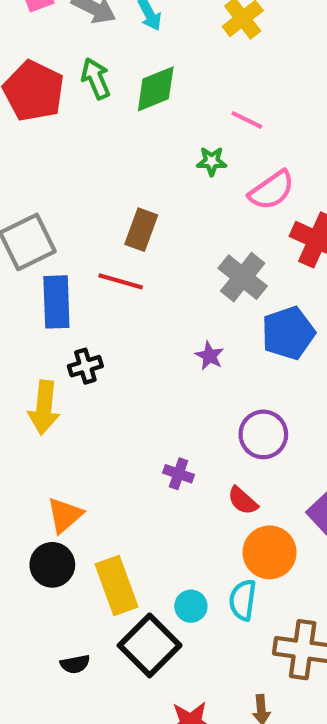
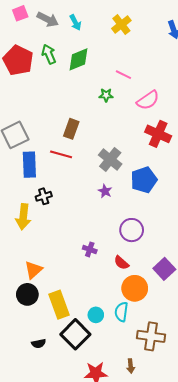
pink semicircle: (272, 190) -> (148, 100), moved
gray cross: (243, 277) -> (110, 159), moved

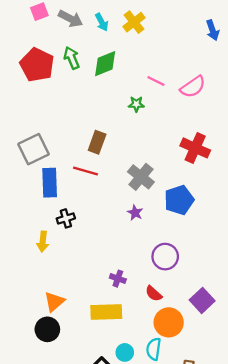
yellow cross: (121, 25) -> (134, 22), moved
pink semicircle: (148, 100) -> (193, 87), moved
yellow arrow: (23, 217) -> (43, 242), size x0.7
yellow rectangle: (59, 305) -> (106, 312), moved, turned -72

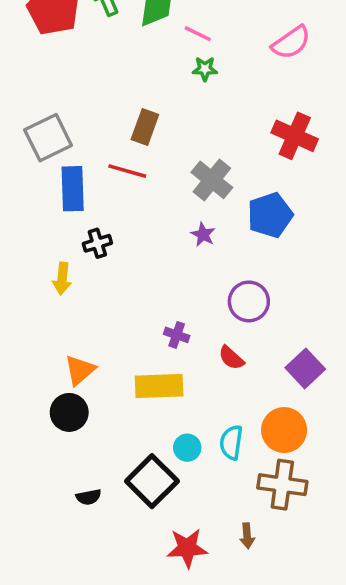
pink line: (156, 81) -> (198, 34), moved
orange circle: (169, 322) -> (284, 430), moved

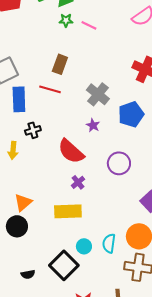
pink line: (198, 34) -> (89, 25), moved
green star: (205, 69) -> (66, 20), moved
purple cross: (177, 335) -> (78, 182), turned 32
red semicircle: (231, 358) -> (71, 151), moved, size x1.8

